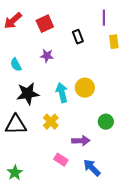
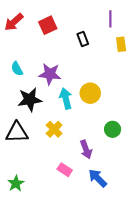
purple star: (47, 56) -> (50, 74), moved, size x1.5
purple arrow: (81, 141) -> (86, 149), turned 72

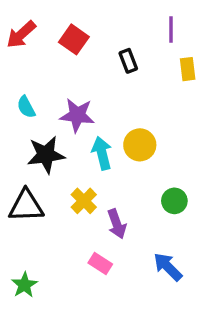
red square: (48, 25) -> (74, 39), turned -30
purple arrow: (86, 149) -> (117, 224), moved
blue arrow: (98, 178) -> (168, 267), moved

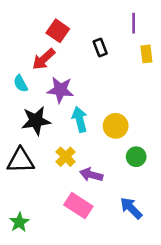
red arrow: (21, 34) -> (44, 59), moved
yellow circle: (140, 145) -> (116, 126), moved
purple arrow: (117, 224) -> (91, 175), turned 125
pink rectangle: (100, 263) -> (78, 206), size x1.5

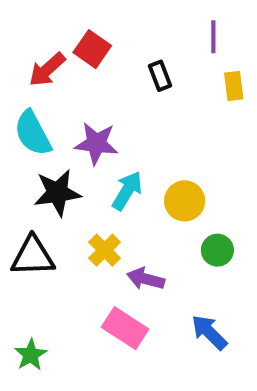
red arrow: (44, 59) -> (47, 70), moved
cyan semicircle: (21, 83) -> (33, 133), size x1.6
cyan arrow: (80, 119) -> (127, 191), turned 45

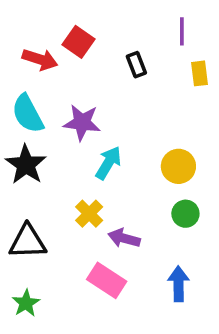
red arrow: (47, 70) -> (40, 59), turned -120
black star: (57, 193) -> (26, 165), moved, turned -30
yellow circle: (185, 201) -> (178, 166), moved
black triangle: (33, 256) -> (28, 242), moved
blue arrow: (209, 332) -> (178, 284), turned 44

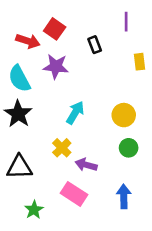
yellow rectangle: (200, 73) -> (139, 62), moved
purple star: (82, 123) -> (56, 67), moved
green star: (26, 303) -> (34, 210), moved

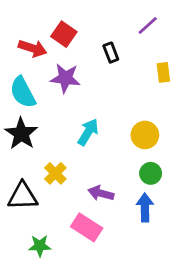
purple line: (126, 22) -> (148, 26), turned 48
yellow cross: (62, 148) -> (55, 173), moved
blue arrow: (124, 196) -> (145, 207), moved
green star: (34, 210) -> (40, 246), turned 30

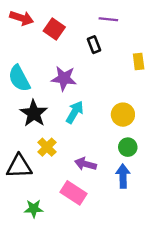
purple line: (148, 26) -> (108, 19), moved, turned 48
red arrow: (33, 48) -> (22, 18), moved
purple star: (65, 78) -> (64, 78), moved
black star: (21, 134) -> (34, 113), moved

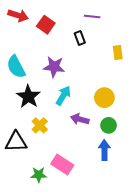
purple arrow: (86, 164) -> (80, 119), moved
green star: (34, 209) -> (39, 175), moved

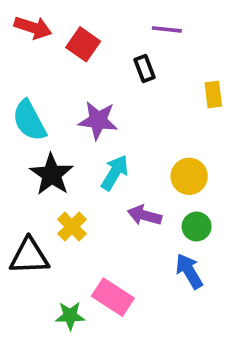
blue arrow: (104, 150) -> (189, 271), turned -30

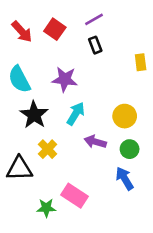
red arrow: (33, 28) -> (22, 32), moved, turned 30
purple line: (167, 29) -> (94, 19), moved, turned -36

